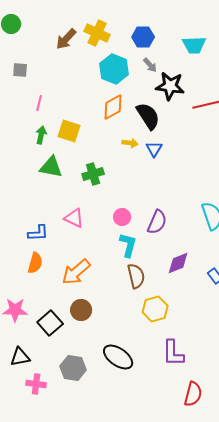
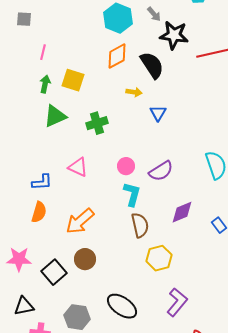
blue triangle: (154, 149) -> (158, 113), moved
green triangle: (51, 167) -> (55, 116), turned -35
purple semicircle: (157, 222) -> (161, 171), turned 35
purple L-shape: (173, 353) -> (177, 302), turned -140

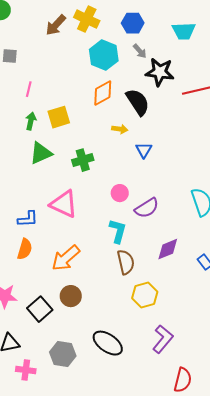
yellow square: (73, 80) -> (59, 117), turned -35
pink circle: (126, 166) -> (120, 193), moved
pink triangle: (78, 167) -> (64, 204), size x1.4

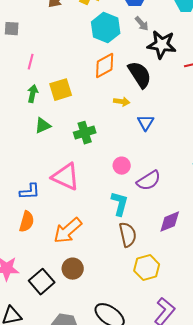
green triangle: (41, 153) -> (43, 126), size x0.7

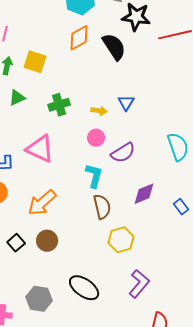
yellow square: (61, 90) -> (35, 62), turned 35
yellow arrow: (122, 102) -> (99, 111), moved
blue triangle: (146, 123) -> (126, 103), moved
black square: (42, 282) -> (16, 243), moved, size x0.7

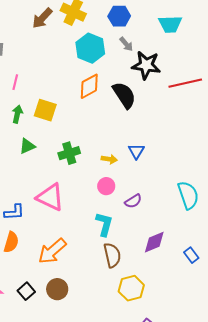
purple semicircle: (123, 153) -> (133, 201), size x0.7

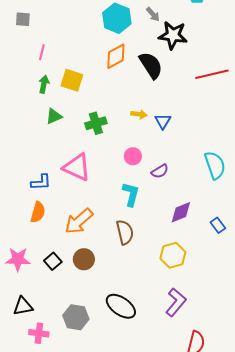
red line: (185, 83) -> (212, 74), moved
yellow arrow: (109, 159) -> (139, 114), moved
brown semicircle: (112, 255) -> (125, 232), moved
yellow hexagon: (131, 288) -> (173, 255), moved

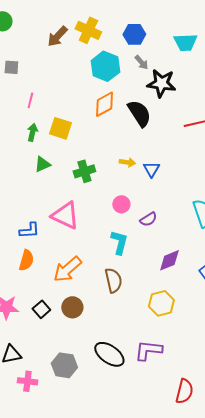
purple L-shape: (176, 302) -> (148, 350), moved, turned -124

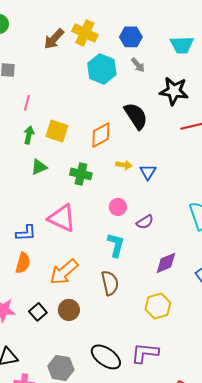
black star: (161, 83) -> (174, 91), moved
orange diamond: (104, 104) -> (101, 135), moved
green cross: (84, 171) -> (81, 174), turned 30

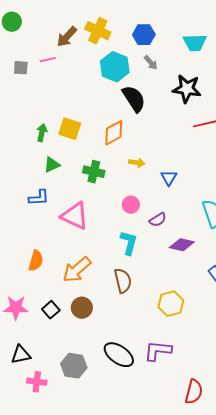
pink line: (27, 103) -> (48, 60), moved, turned 63
black semicircle: (136, 116) -> (134, 99), moved
blue triangle: (148, 172) -> (169, 178), moved
blue L-shape: (26, 233) -> (39, 198), moved
purple diamond: (166, 263) -> (182, 245), moved, turned 35

